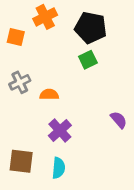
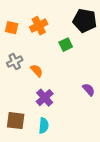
orange cross: (45, 17) -> (39, 26), moved
black pentagon: (91, 28) -> (85, 21), moved
orange semicircle: (49, 94) -> (37, 71), turned 48

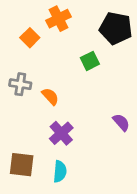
orange cross: (39, 26) -> (58, 19), moved
orange square: (12, 28) -> (30, 38), moved, turned 32
gray cross: (15, 62) -> (20, 84), turned 35

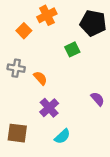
cyan semicircle: (60, 171) -> (62, 136), moved, turned 42

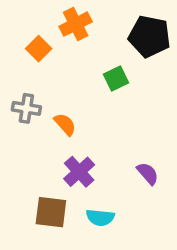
purple semicircle: (98, 99) -> (148, 173), moved
brown square: (17, 133) -> (51, 212), moved
cyan semicircle: (62, 136) -> (100, 217), turned 49

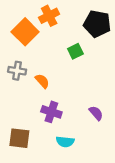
orange square: (39, 49) -> (25, 32), size x1.6
purple cross: (79, 172) -> (51, 112), turned -30
brown square: (51, 212) -> (19, 138), moved

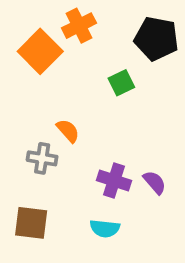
gray cross: (17, 71) -> (42, 158), moved
purple cross: (51, 112) -> (114, 181), moved

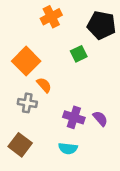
orange square: (40, 51) -> (26, 61), moved
brown square: (31, 223) -> (20, 145), turned 30

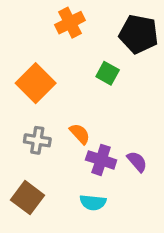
green square: (79, 54) -> (108, 73), turned -35
orange semicircle: (44, 85) -> (80, 134), moved

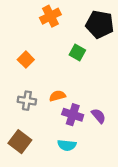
orange square: (36, 83) -> (26, 60), size x0.6
orange semicircle: (80, 134) -> (57, 96), turned -63

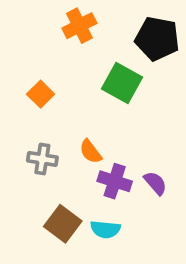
green square: (77, 52) -> (122, 83), size x1.5
orange semicircle: (57, 96) -> (91, 152), turned -112
brown square: (20, 142) -> (63, 224), moved

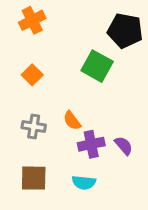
orange cross: (79, 26) -> (32, 20), moved
purple cross: (115, 181) -> (91, 144), turned -30
brown square: (63, 224) -> (34, 178), moved, turned -36

